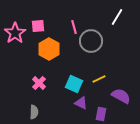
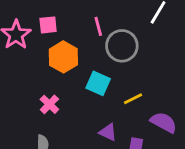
cyan square: (74, 84) -> (98, 83), moved

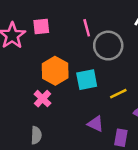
orange hexagon: (63, 57) -> (55, 71), moved
cyan square: (98, 83) -> (87, 80), turned -35

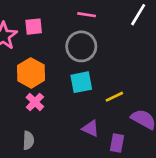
pink line: (87, 28) -> (87, 15), moved, turned -66
gray circle: (108, 46) -> (81, 46), moved
orange hexagon: (55, 71) -> (31, 73), moved

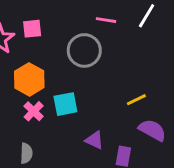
pink line: (87, 15) -> (106, 20), moved
cyan square: (81, 82) -> (65, 104), moved
yellow line: (114, 97) -> (136, 100), moved

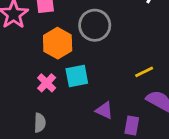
orange hexagon: (29, 79) -> (58, 43), moved

